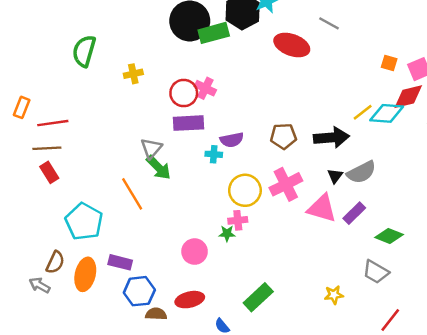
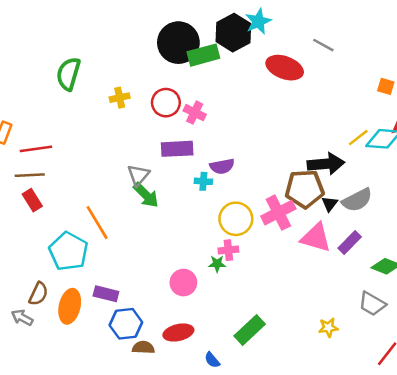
red circle: (184, 93) -> (166, 103), moved
brown pentagon: (283, 136) -> (305, 189), moved, size x1.4
orange line: (132, 194) -> (97, 223), moved

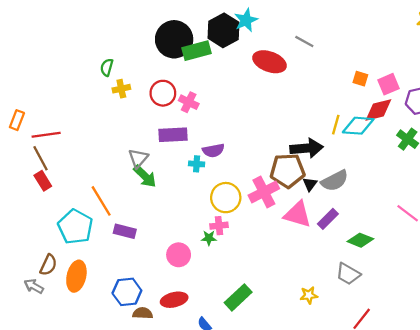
green semicircle: (68, 74) -> (107, 67), moved, size x0.6
yellow line: (358, 138) -> (336, 125), turned -36
brown line: (30, 175) -> (41, 158), turned 65
purple rectangle: (106, 294) -> (125, 231), moved

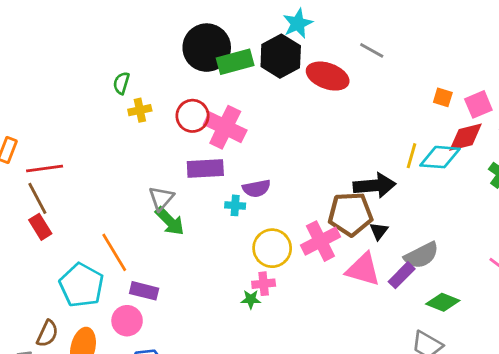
black hexagon: (223, 30) -> (281, 56), moved
pink cross: (189, 102) -> (225, 127), size x1.6
gray semicircle: (335, 181) -> (421, 255), moved
pink circle: (179, 255) -> (127, 321), moved

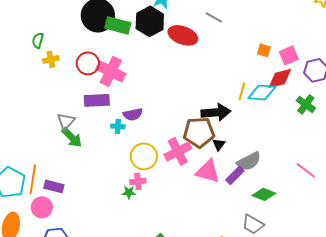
green rectangle: (235, 62) -> (118, 25), turned 30
orange line: (114, 252) -> (33, 179), moved, turned 40

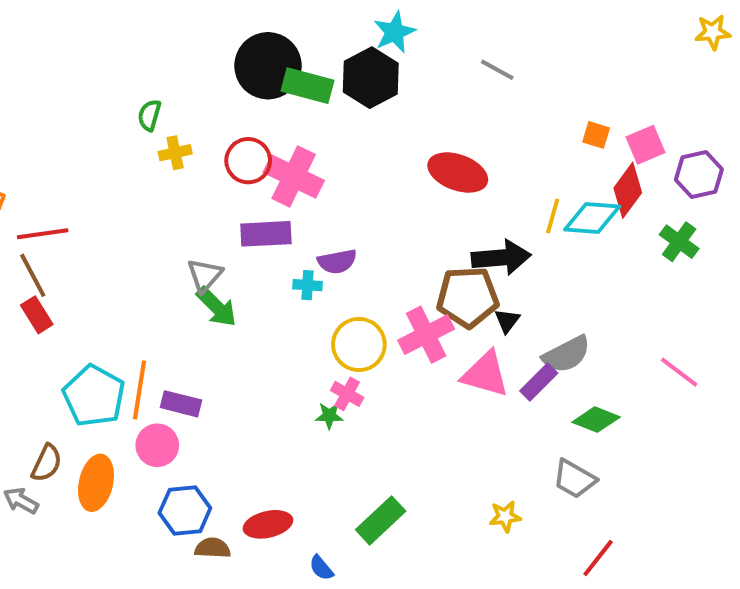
red ellipse: (183, 35) -> (458, 172), moved
red diamond: (280, 78) -> (628, 190), turned -40
pink cross: (138, 181) -> (347, 394), turned 35

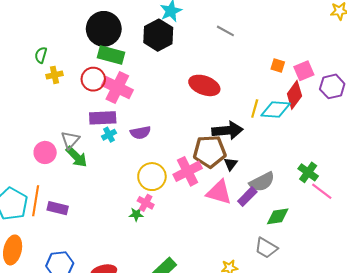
green rectangle: (307, 86) -> (111, 55), moved
green cross: (679, 242) -> (308, 172), moved
cyan cross: (307, 285) -> (109, 135), moved, turned -32
green diamond: (596, 420) -> (278, 216), turned -30
pink circle: (157, 445) -> (45, 152), moved

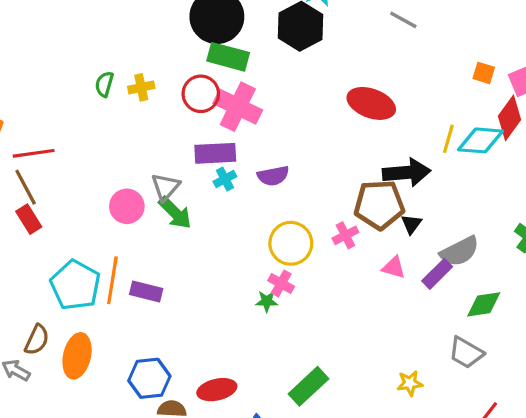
green semicircle: (41, 55) -> (104, 84), moved
pink cross: (188, 171) -> (345, 235), size x0.6
pink triangle: (219, 192) -> (394, 267), size x0.6

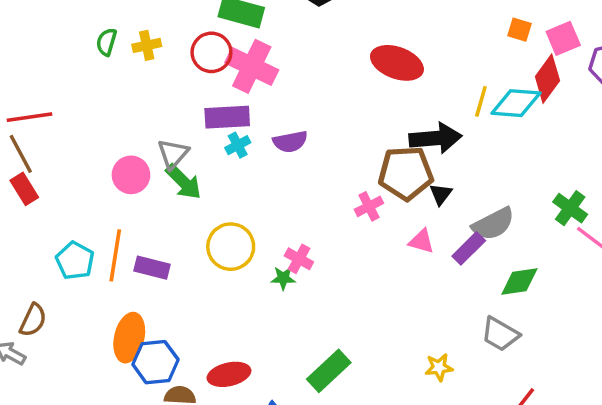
yellow circle: (291, 243) -> (231, 247), moved
cyan pentagon: (75, 285) -> (75, 261), size x0.7
orange ellipse: (77, 356) -> (129, 338), moved

